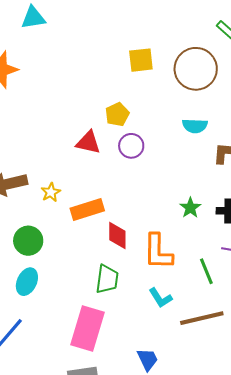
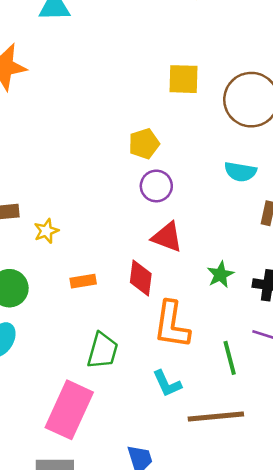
red triangle: (88, 142) -> (167, 237), moved
orange rectangle: (87, 209) -> (83, 281), moved, size x0.6
red diamond: (117, 235) -> (141, 278), moved

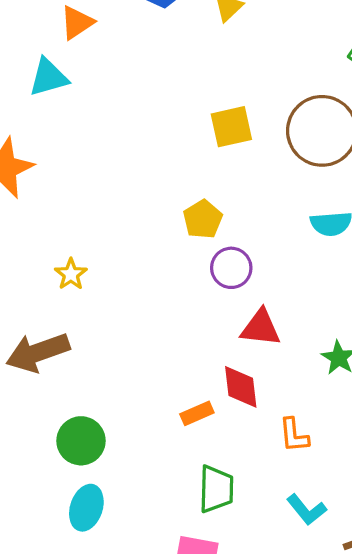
yellow star: (46, 231) -> (71, 274), moved
orange rectangle: (83, 281) -> (197, 413), moved
orange L-shape: (172, 325) -> (294, 435), size x0.6

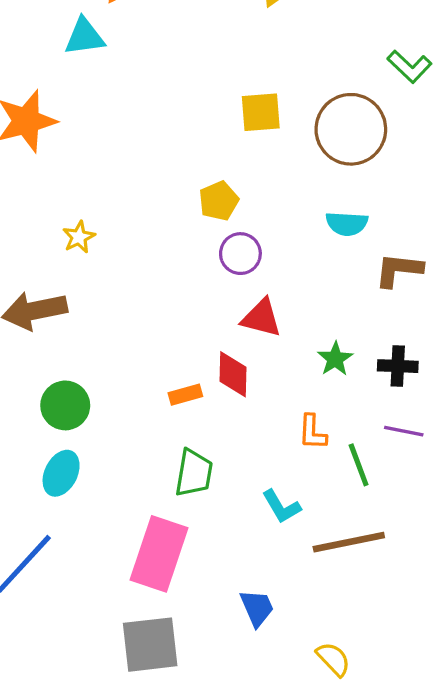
orange L-shape: (294, 435) -> (312, 432), moved

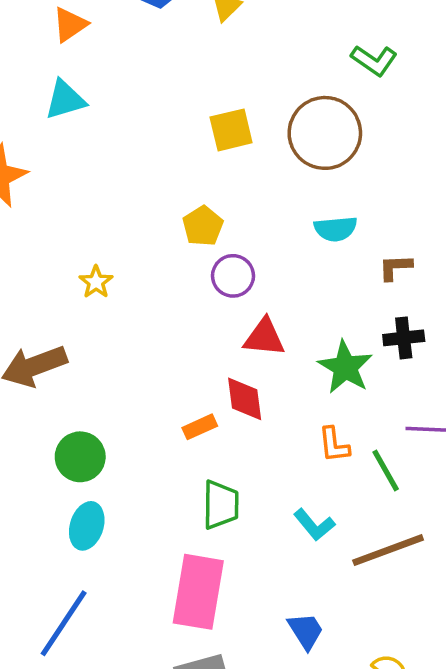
cyan triangle: (84, 37) -> (65, 100), moved
yellow star: (79, 237) -> (96, 282), moved
brown L-shape: (399, 270) -> (395, 267), size x0.7
green star: (335, 359) -> (345, 367), size x1.5
black cross: (398, 366) -> (404, 338), moved

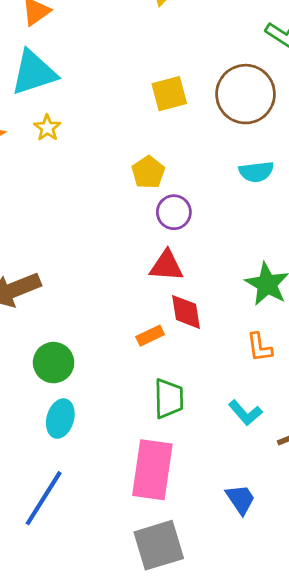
cyan triangle: (65, 100) -> (34, 73), size x1.4
yellow star: (96, 282) -> (47, 128), moved
red triangle: (264, 337) -> (167, 266), moved

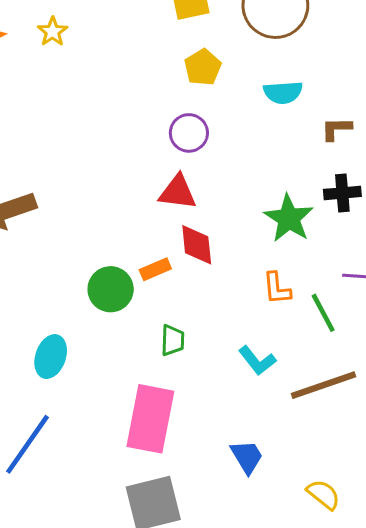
yellow pentagon: (148, 172) -> (203, 67), moved
green circle: (54, 363) -> (111, 289), moved
green trapezoid: (169, 398) -> (173, 340), size x0.7

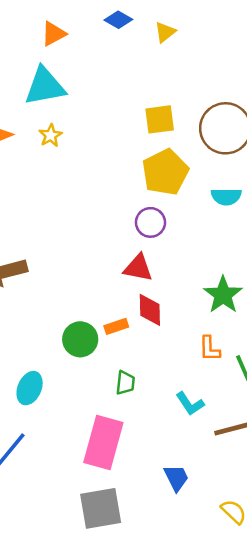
yellow pentagon: (203, 67) -> (165, 172), size x1.6

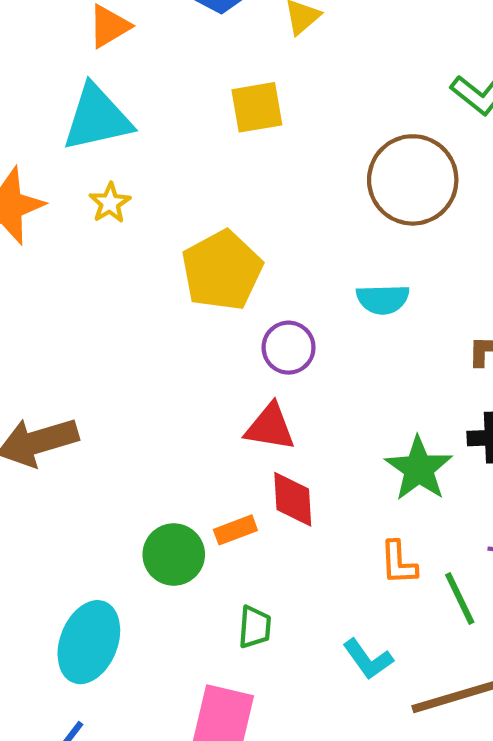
yellow square: (160, 119) -> (257, 107), moved
yellow pentagon: (165, 172) -> (222, 270), moved
cyan semicircle: (226, 197) -> (383, 299), moved
cyan ellipse: (30, 388) -> (89, 642), size x1.4

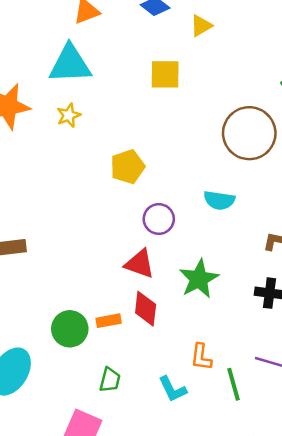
yellow pentagon: (222, 270) -> (128, 167), size x0.7
green star: (419, 469) -> (199, 279), moved
cyan L-shape: (368, 659) -> (173, 389), moved

